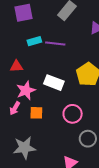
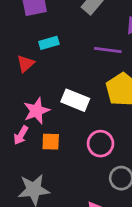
purple line: (55, 43) -> (108, 50), moved
red triangle: (16, 66) -> (26, 64), moved, turned -40

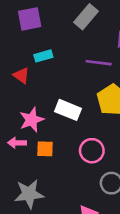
red triangle: (26, 64) -> (21, 75), turned -42
pink arrow: (21, 135) -> (17, 143), turned 60

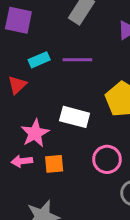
purple square: (30, 19) -> (18, 20), turned 30
purple line: (99, 63) -> (77, 60), moved
red triangle: (21, 75) -> (17, 85), turned 48

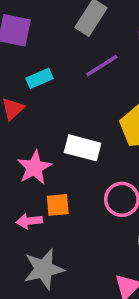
purple line: (77, 60) -> (102, 66), moved, turned -32
pink arrow: (22, 161) -> (29, 221), moved

